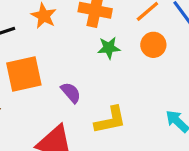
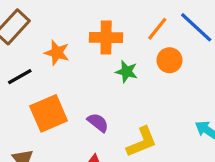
green star: (109, 48) -> (127, 72), turned 30

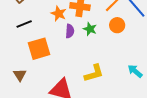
orange star: (57, 53) -> (59, 14), moved
purple semicircle: (98, 123) -> (70, 31), moved, turned 48

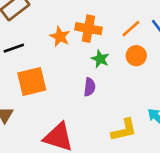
purple semicircle: (70, 31) -> (90, 87), moved
yellow L-shape: (94, 73) -> (124, 130), moved

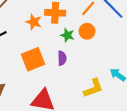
orange circle: (136, 56) -> (87, 31), moved
orange square: (32, 82) -> (33, 59), moved

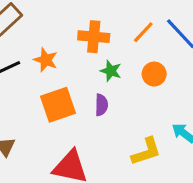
orange star: (34, 22) -> (46, 60), moved
orange circle: (87, 31) -> (154, 74), moved

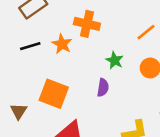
orange cross: (94, 37) -> (87, 24), moved
orange square: (58, 105) -> (54, 94), moved, turned 32

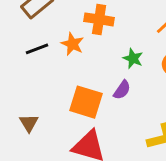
purple semicircle: (103, 88) -> (122, 90), turned 30
orange square: (54, 94) -> (86, 102), moved

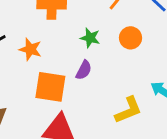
orange star: (72, 44) -> (30, 49), moved

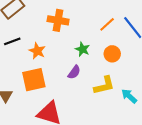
orange square: (50, 87) -> (34, 80), moved, turned -30
yellow L-shape: (128, 110) -> (104, 85), moved

